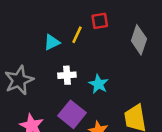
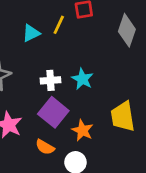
white cross: (67, 75) -> (50, 80), moved

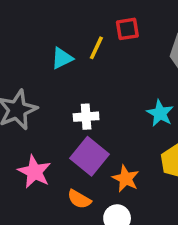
cyan star: (82, 79) -> (160, 113), moved

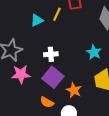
pink star: (34, 172) -> (21, 74), moved, turned -30

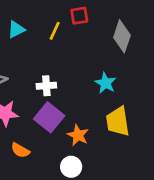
cyan triangle: (37, 20) -> (16, 29), moved
orange semicircle: (47, 102) -> (20, 150), moved

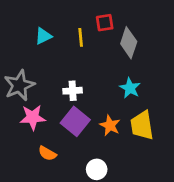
yellow line: (55, 31) -> (81, 37), turned -30
gray diamond: (122, 36) -> (129, 43), moved
orange star: (78, 135) -> (110, 125), moved

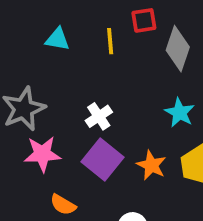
cyan triangle: (43, 36) -> (57, 39), turned 36
white cross: (73, 91) -> (99, 116), turned -30

